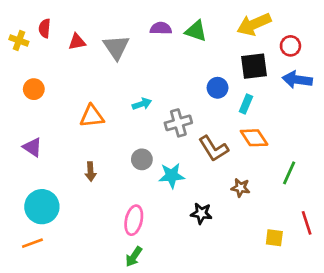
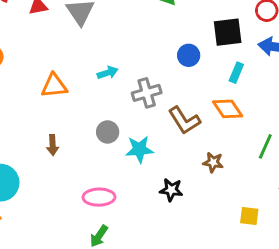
cyan rectangle: (246, 104) -> (236, 73), moved
pink ellipse: (134, 220) -> (99, 197), turned 76

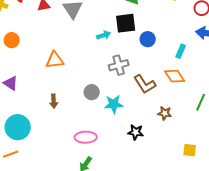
black square: (228, 32) -> (126, 23), moved
cyan arrow: (108, 73) -> (104, 35), moved

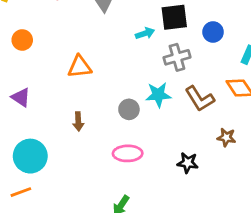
blue circle: (148, 39) -> (213, 32), moved
gray cross: (119, 65) -> (177, 57), moved
cyan star: (114, 104) -> (158, 95), moved
pink ellipse: (86, 137) -> (128, 153), moved

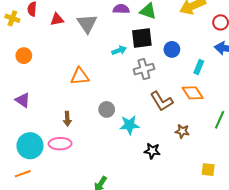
orange triangle: (80, 67) -> (80, 76), moved
cyan star: (158, 95) -> (129, 125), moved
pink ellipse: (128, 153) -> (60, 144), moved

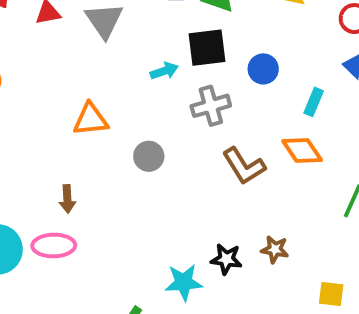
gray circle: (107, 109) -> (149, 156), moved
cyan star: (129, 125) -> (184, 282), moved
brown star: (182, 131) -> (275, 249), moved

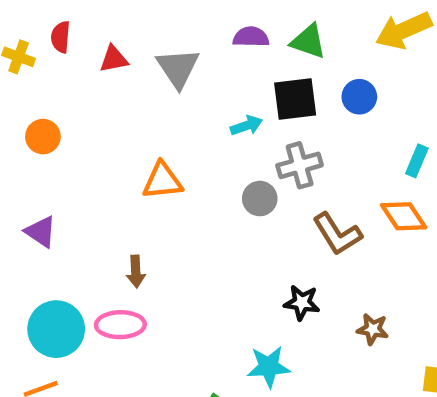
blue circle: (263, 69) -> (359, 97), moved
gray circle: (149, 156) -> (260, 199), moved
black star: (226, 259) -> (302, 303), moved

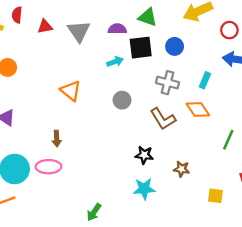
purple semicircle: (251, 37) -> (117, 29), moved
gray cross: (300, 165) -> (168, 83), moved, turned 30
orange triangle: (162, 181) -> (71, 91), turned 45
cyan star: (269, 367) -> (144, 189), moved

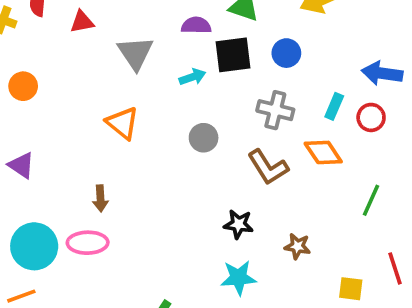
red circle: (229, 30) -> (371, 117), moved
gray triangle: (79, 31) -> (135, 53), moved

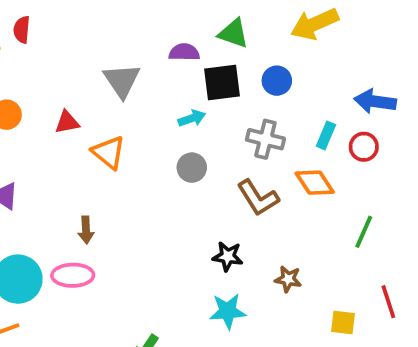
red triangle: (82, 22) -> (67, 122), moved
cyan arrow: (192, 77) -> (192, 118), moved

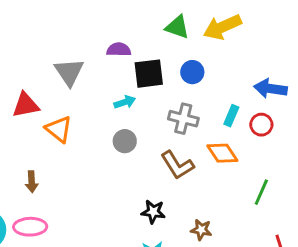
green triangle: (233, 33) -> (177, 27), moved
red triangle: (67, 122) -> (26, 105), size x1.4
brown arrow: (86, 230) -> (32, 182), moved

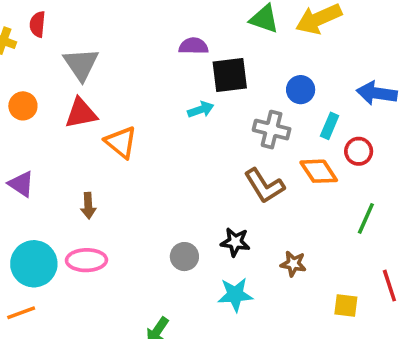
gray triangle: (69, 72) -> (81, 64), moved
blue circle: (192, 72) -> (301, 90), moved
red circle: (261, 125) -> (359, 151), moved
gray circle: (125, 141) -> (184, 257), moved

